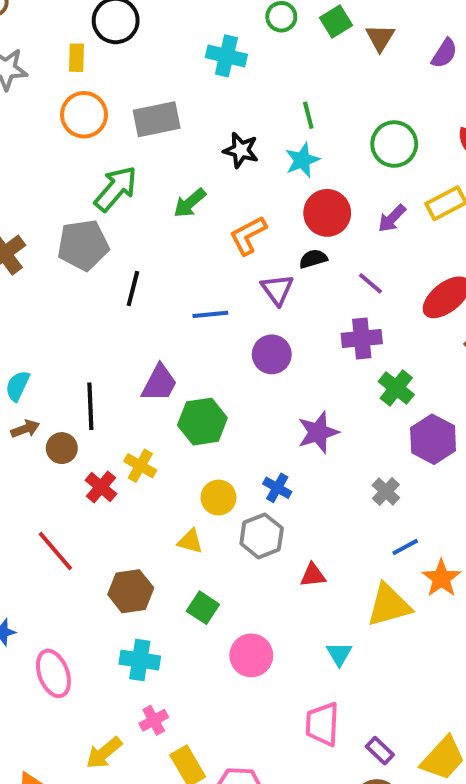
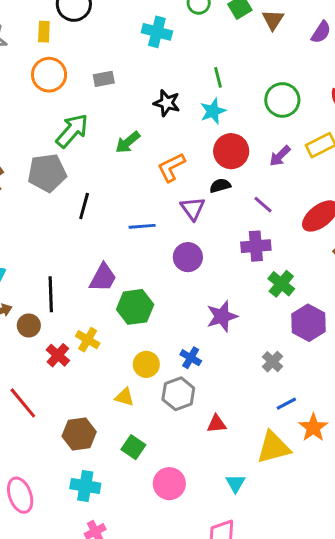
gray rectangle: (157, 119) -> (104, 79), size x0.6

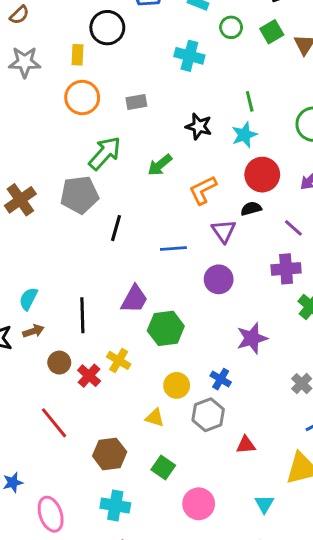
brown circle: (29, 325) -> (59, 363), moved

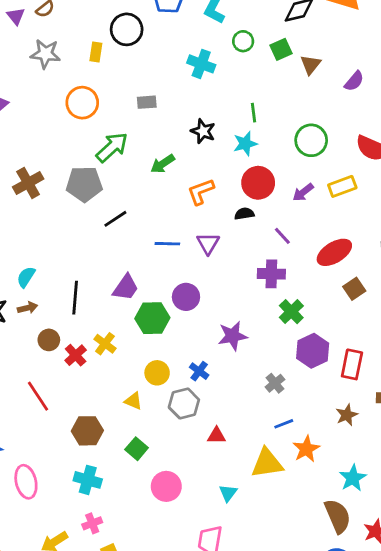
orange circle: (82, 97) -> (82, 103), moved
black line: (116, 228) -> (115, 219), turned 35
purple triangle: (224, 231) -> (208, 243), moved
purple circle: (219, 279) -> (186, 297), moved

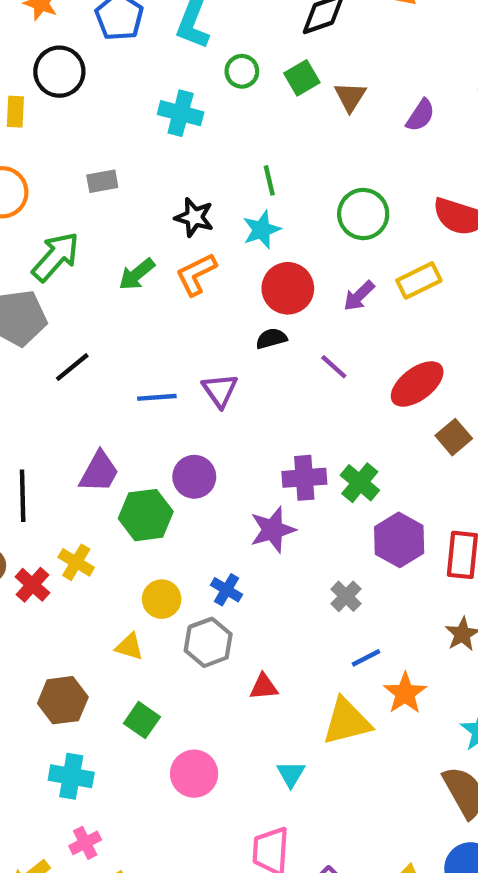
orange L-shape: (201, 192) -> (196, 274), moved
purple cross: (271, 274) -> (304, 478), moved

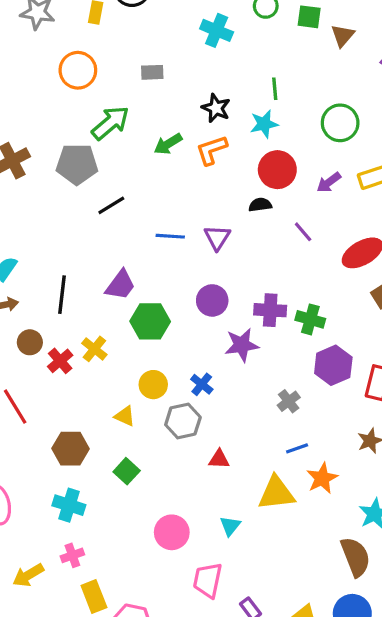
green square: (302, 78) -> (309, 17), turned 30
purple circle: (194, 477) -> (212, 300), moved
green cross: (360, 483) -> (310, 319), turned -32
pink circle: (194, 774) -> (172, 532), moved

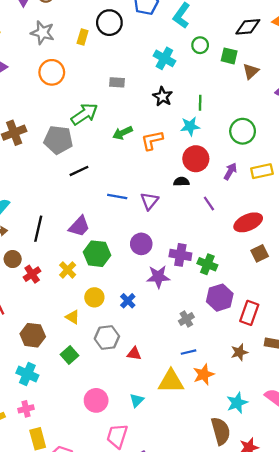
orange circle: (78, 70) -> (52, 72), moved
black star: (216, 108) -> (163, 97), moved
purple arrow: (329, 182) -> (230, 171), turned 150
yellow cross: (94, 349) -> (68, 270), moved
gray hexagon: (183, 421) -> (107, 337), moved

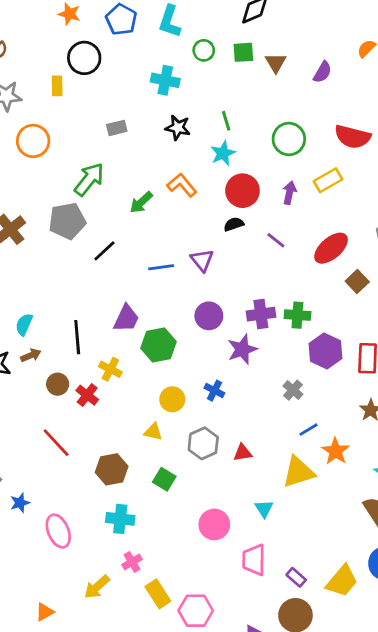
green arrow: (123, 133) -> (141, 202), moved
orange L-shape: (152, 140) -> (182, 185), turned 80
yellow cross: (68, 270) -> (110, 369), moved

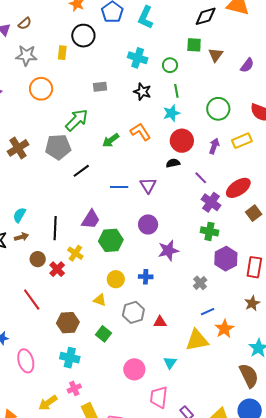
green circle: (204, 50) -> (170, 65), moved
purple cross: (261, 314) -> (211, 202), moved, turned 36
blue cross: (214, 391) -> (146, 277), turned -32

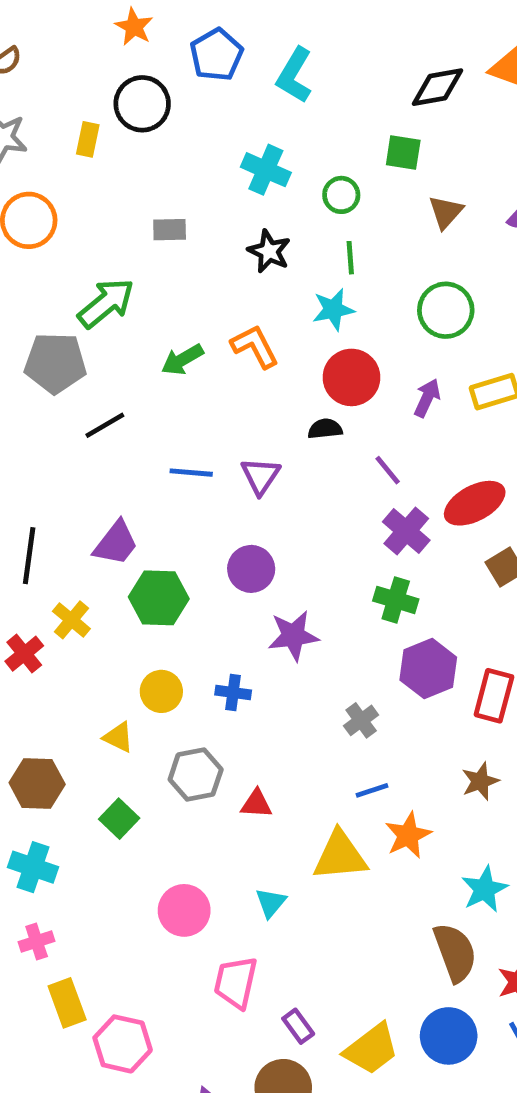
brown triangle: (216, 55) -> (446, 212), moved

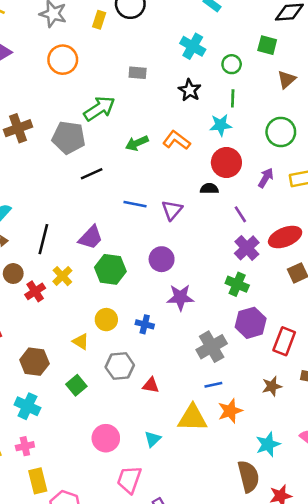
orange L-shape: (255, 346) -> (176, 140), turned -32
gray cross: (361, 720) -> (212, 347), size x1.6

